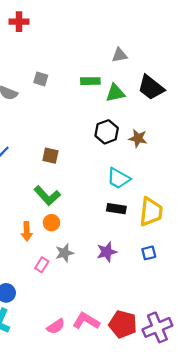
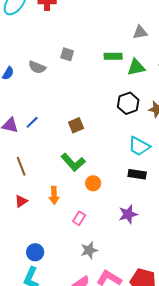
brown square: (50, 156) -> (76, 125), turned -35
orange circle: (52, 223) -> (93, 183), moved
gray star: (64, 253) -> (89, 250), moved
pink rectangle: (42, 265) -> (79, 218), moved

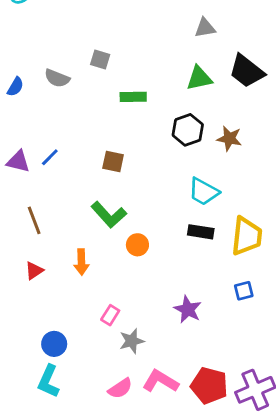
green rectangle: (113, 56) -> (133, 97), moved
brown square: (76, 125) -> (113, 161), turned 35
purple star: (128, 214) -> (188, 309), moved, turned -30
pink rectangle: (79, 218) -> (110, 315), moved

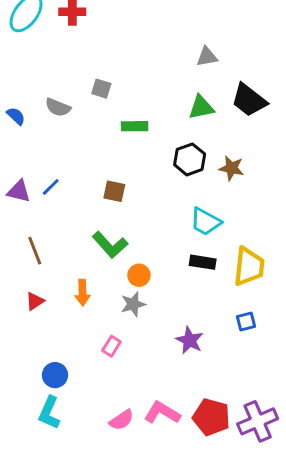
blue semicircle: (15, 87) -> (16, 116), turned -78
gray star: (132, 341) -> (133, 304), moved

